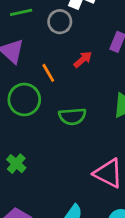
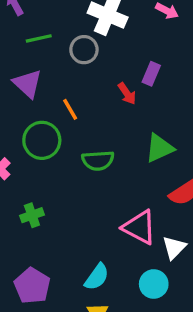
red arrow: (83, 60) -> (127, 94), moved, turned 96
green cross: (16, 164) -> (32, 215), turned 30

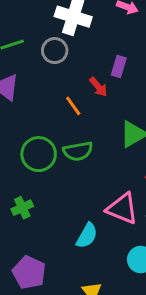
orange line: (70, 109) -> (73, 106), moved
green circle: (42, 140) -> (39, 154), moved
cyan semicircle: (97, 277) -> (87, 236), moved

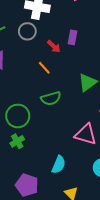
red arrow: (98, 87) -> (54, 46), moved
green circle: (39, 154) -> (18, 116), moved
cyan semicircle: (87, 236) -> (59, 165), moved

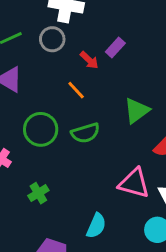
purple rectangle: (72, 37) -> (115, 47), turned 32
green circle: (18, 116) -> (41, 129), moved

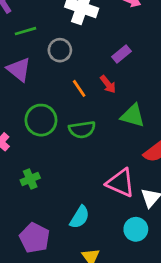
gray circle: (52, 39) -> (60, 50), moved
red arrow: (89, 60) -> (108, 84), moved
green triangle: (137, 111) -> (133, 116), turned 44

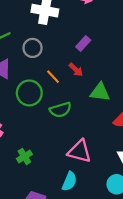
green circle: (41, 120) -> (29, 93), moved
pink triangle: (121, 183) -> (80, 151), moved

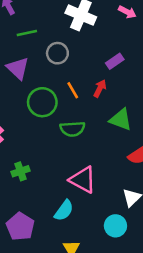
red arrow: (76, 70) -> (100, 88), turned -119

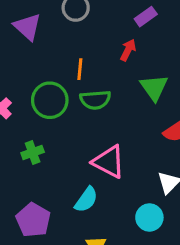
orange line: (73, 90) -> (80, 69), moved, turned 36
green circle: (42, 102) -> (50, 100), moved
green triangle: (121, 120) -> (154, 88), turned 35

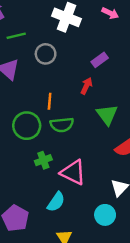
green cross: (33, 153) -> (43, 160), moved

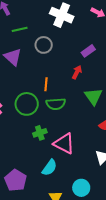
cyan circle: (105, 215) -> (81, 188), moved

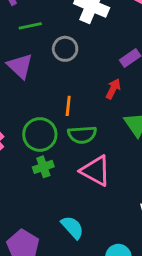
green cross: (40, 133) -> (43, 167), moved
pink triangle: (64, 144) -> (96, 171), moved
cyan semicircle: (50, 168) -> (72, 227), turned -78

